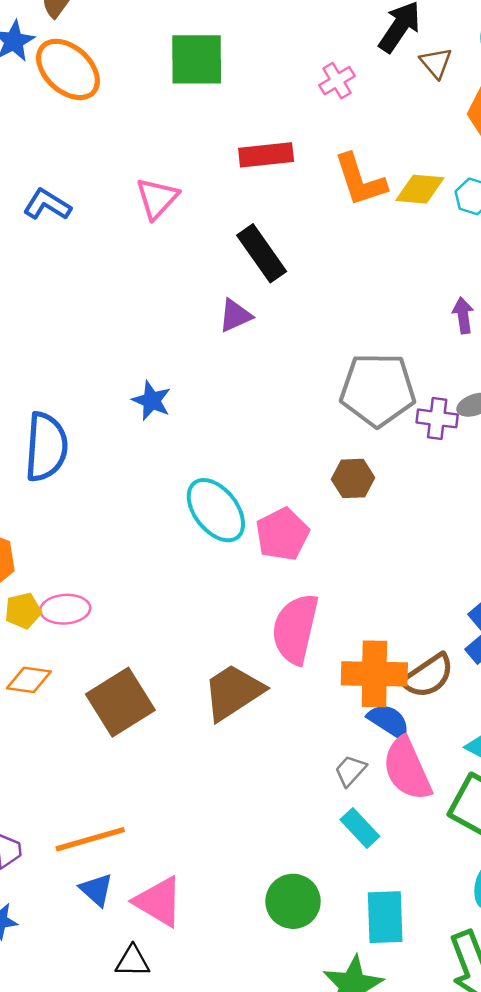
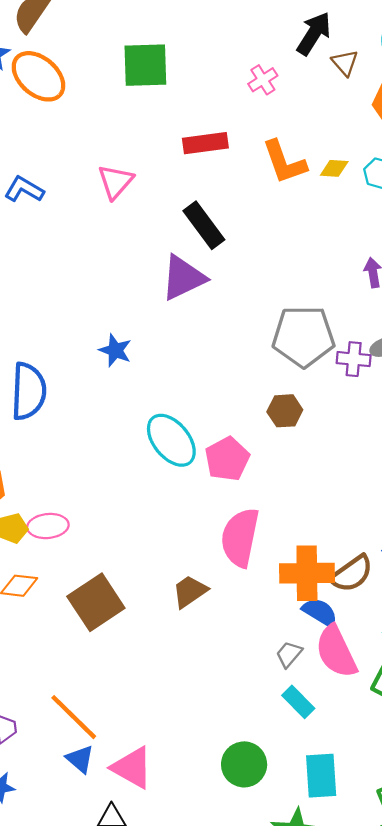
yellow diamond: (420, 189) -> (334, 168), size x0.7
purple triangle: (235, 316) -> (183, 278), size x1.6
brown trapezoid: (233, 692) -> (190, 591), size x0.7
orange line: (90, 839) -> (74, 717), turned 62

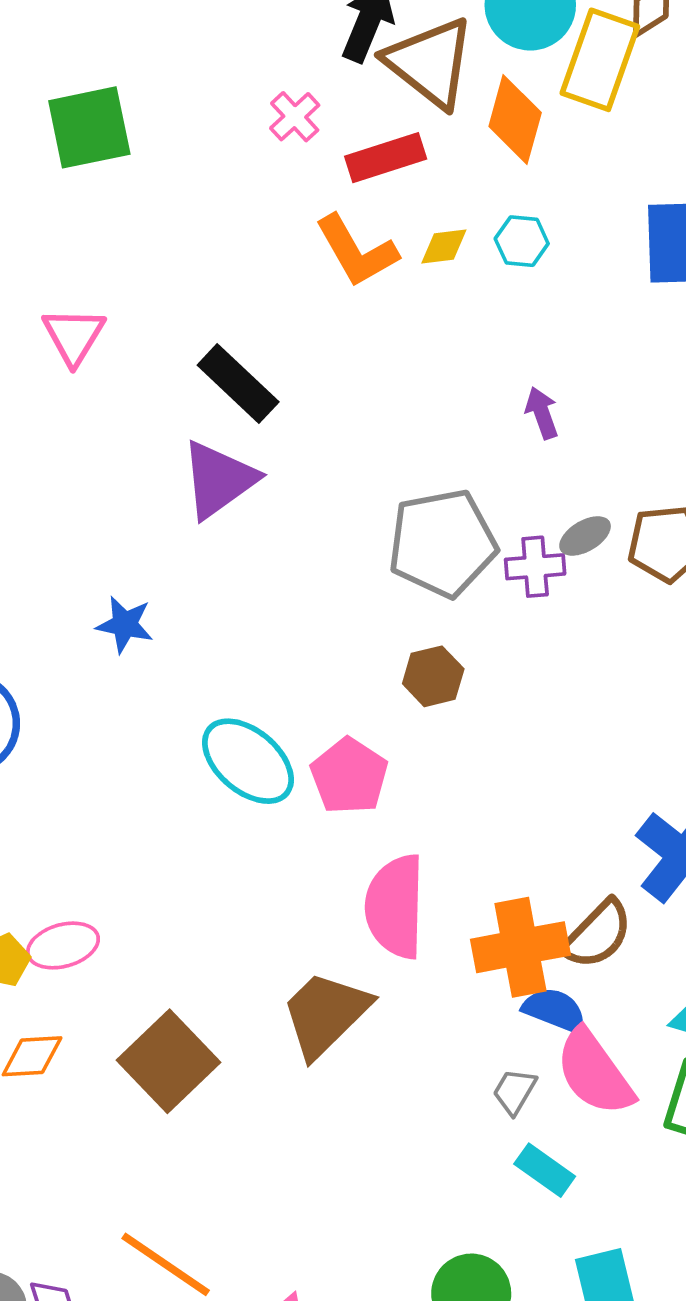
brown triangle: (345, 63) -> (430, 63), size x2.0
red rectangle: (205, 143) -> (386, 158), moved
brown trapezoid: (190, 591) -> (326, 1014), size x1.5

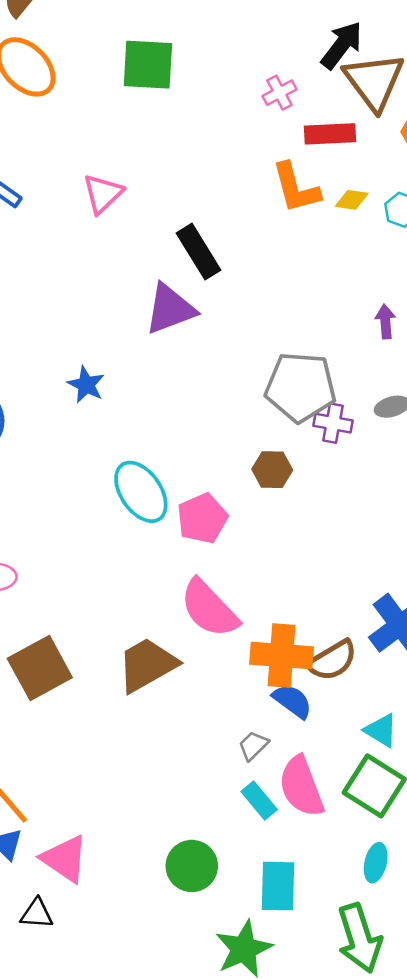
purple cross: (535, 567) -> (333, 423), moved
pink semicircle: (395, 906) -> (209, 609), turned -60
pink semicircle: (594, 1072) -> (301, 787), moved

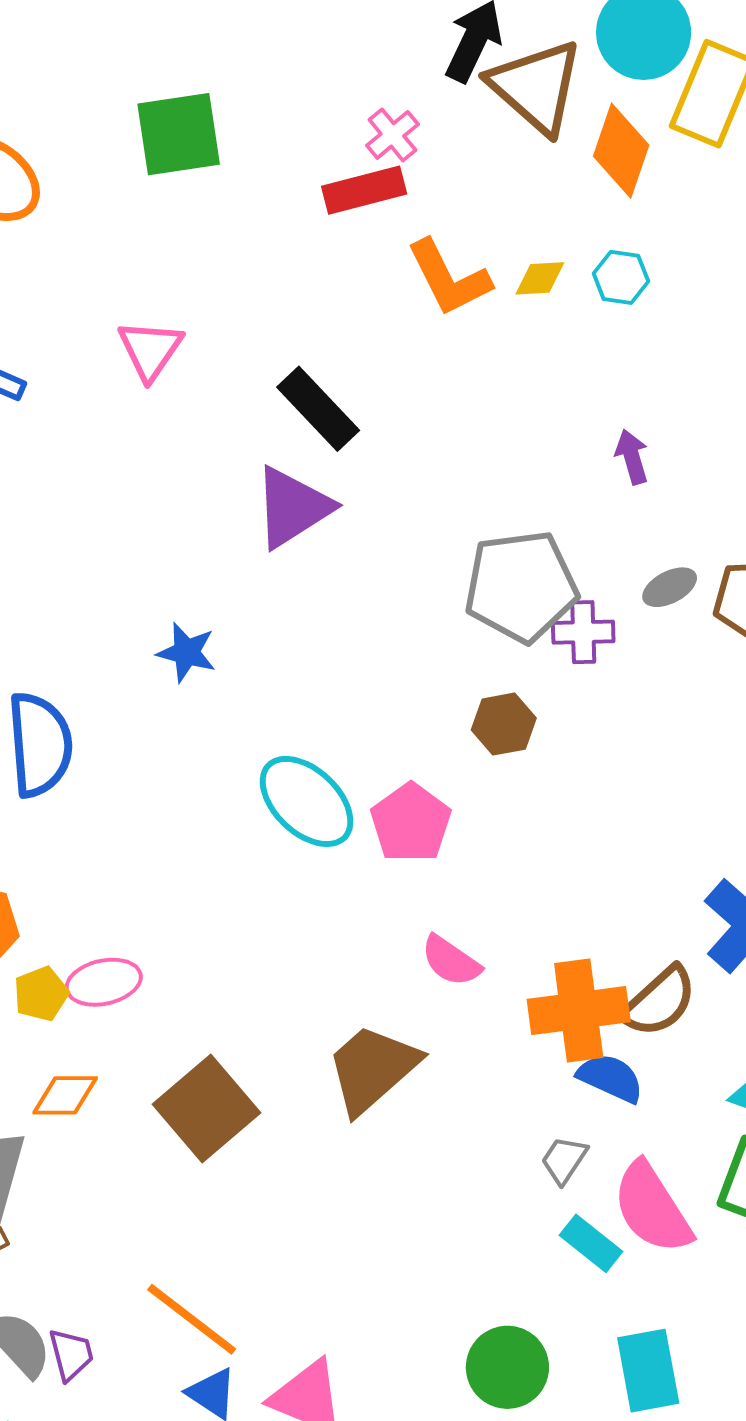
red rectangle: (330, 134) -> (364, 190), moved
pink semicircle: (209, 609) -> (451, 961), size x0.6

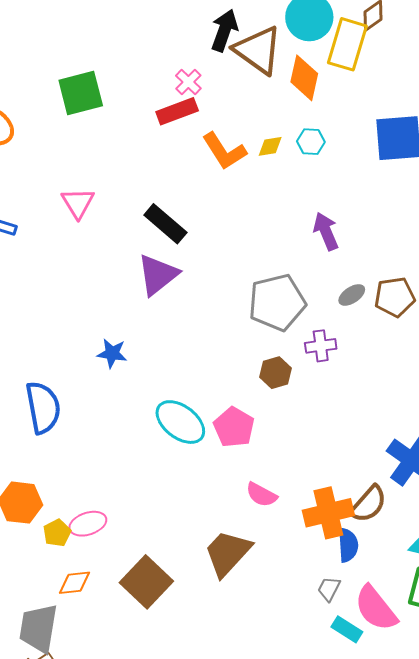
purple arrow: (632, 457) -> (326, 231), size x1.4
purple cross: (583, 632) -> (321, 346), moved
blue semicircle: (611, 1078) -> (348, 545), turned 68

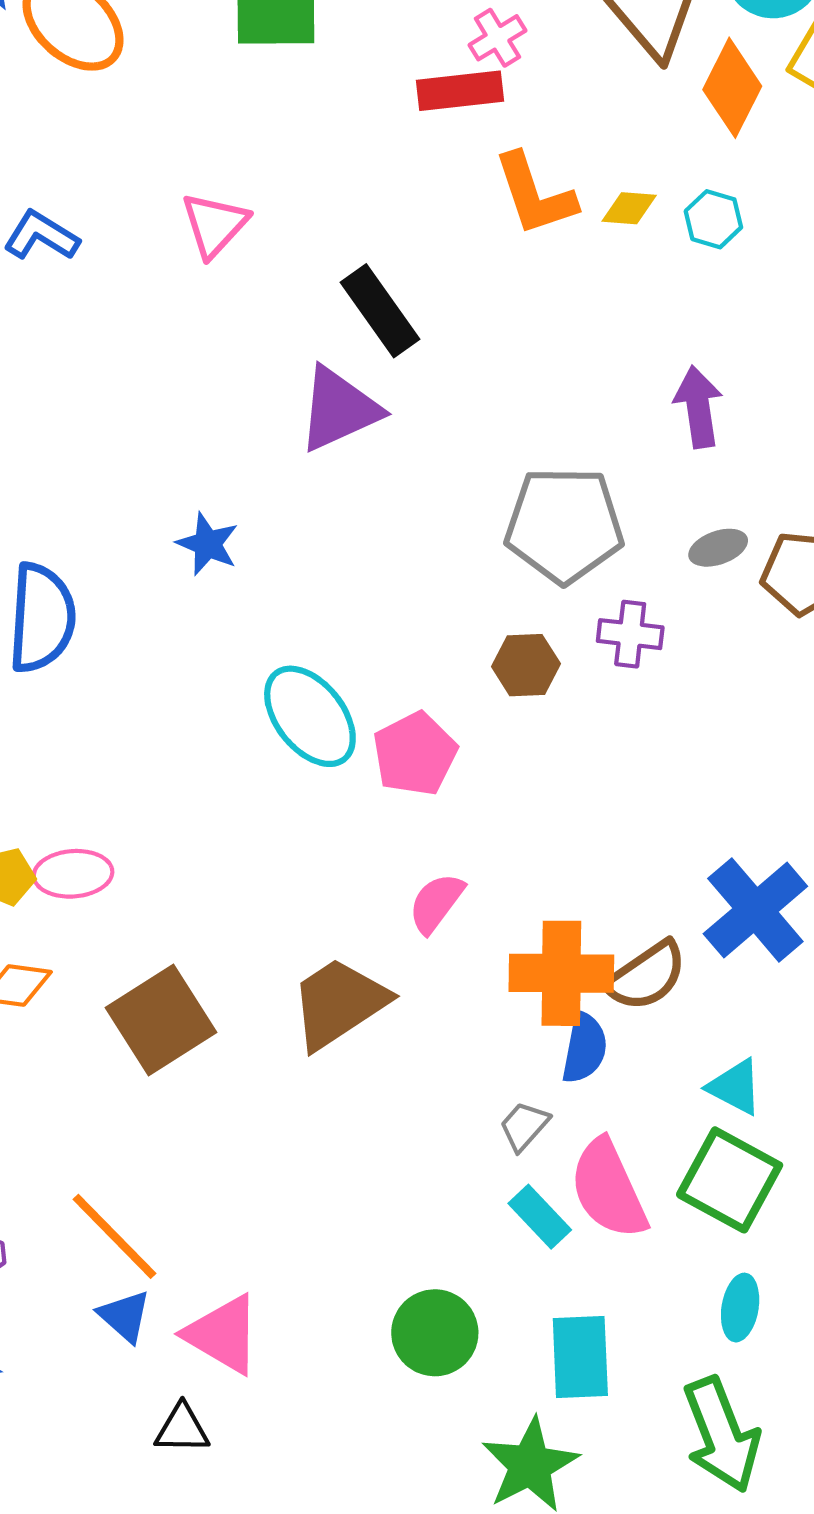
pink semicircle: (261, 495) -> (436, 903), turned 84

